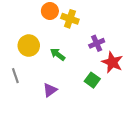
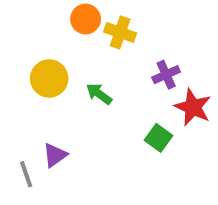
gray line: (15, 76) -> (26, 174), moved
purple triangle: (50, 90) -> (55, 155), moved

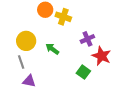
purple triangle: (55, 155) -> (29, 81), turned 48
gray line: (26, 174) -> (21, 62), moved

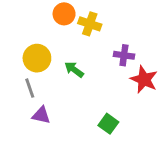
purple cross: (87, 39) -> (124, 55), turned 32
green square: (83, 72) -> (108, 124), moved

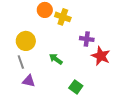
green arrow: (74, 70) -> (56, 59), moved

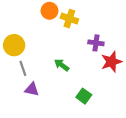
yellow circle: (26, 41) -> (14, 45), moved
red star: (101, 56) -> (111, 62), turned 30

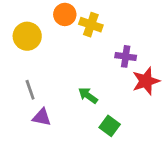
yellow circle: (14, 45) -> (27, 36), moved
green arrow: (62, 65) -> (88, 96), moved

